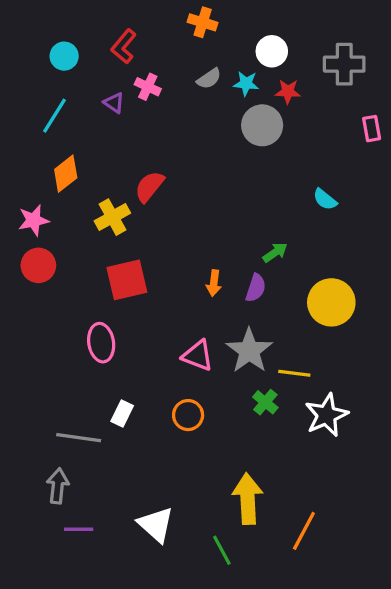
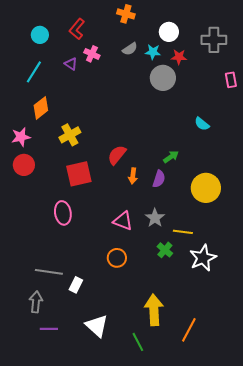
red semicircle: (149, 186) -> (117, 155), moved
gray star: (249, 351) -> (155, 218), size x0.7
white rectangle: (122, 413) -> (76, 285), moved

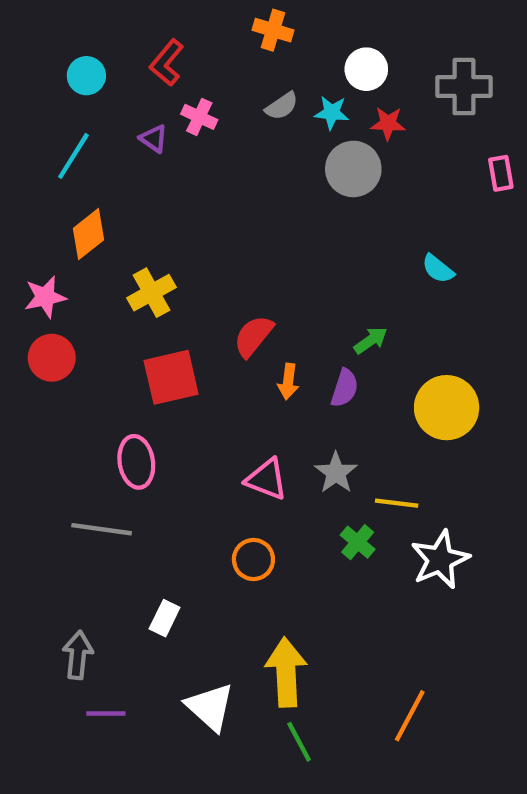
gray line: (49, 272) -> (102, 529), moved
yellow arrow: (154, 310) -> (286, 672), moved

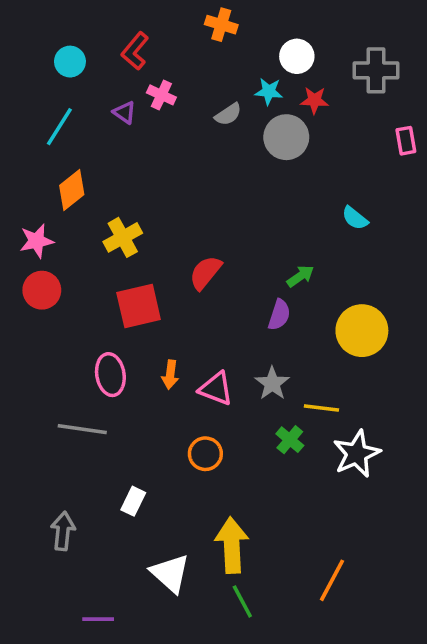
gray semicircle: (282, 106) -> (228, 114), moved
orange arrow: (288, 382) -> (170, 375), moved
purple line: (106, 714) -> (98, 619), moved

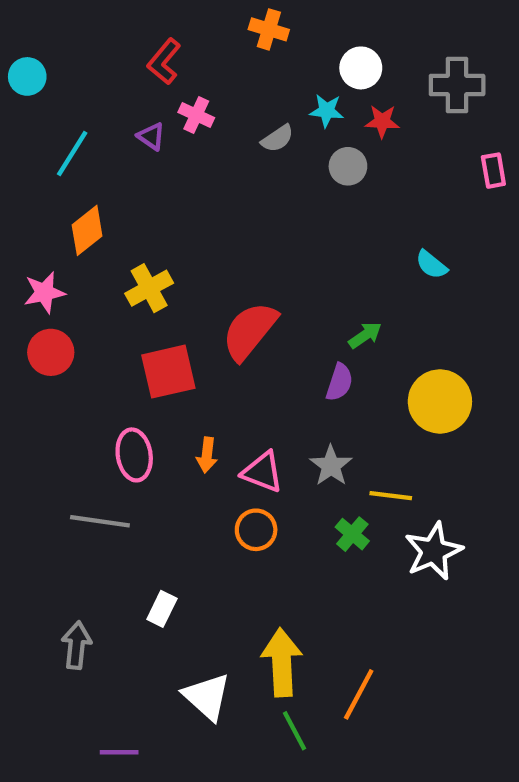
cyan circle: (70, 62) -> (27, 76), moved
gray circle: (286, 137) -> (348, 166), size x0.7
red semicircle: (205, 273) -> (250, 331), size x1.4
orange circle: (205, 454) -> (256, 530), moved
orange line: (332, 580) -> (359, 694), moved

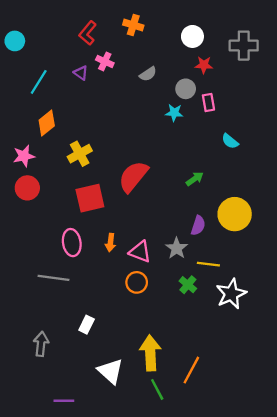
orange cross: (269, 29) -> (133, 25), moved
cyan star: (327, 111) -> (174, 113), moved
pink rectangle: (493, 171) -> (208, 102), moved
purple semicircle: (339, 382) -> (198, 225), moved

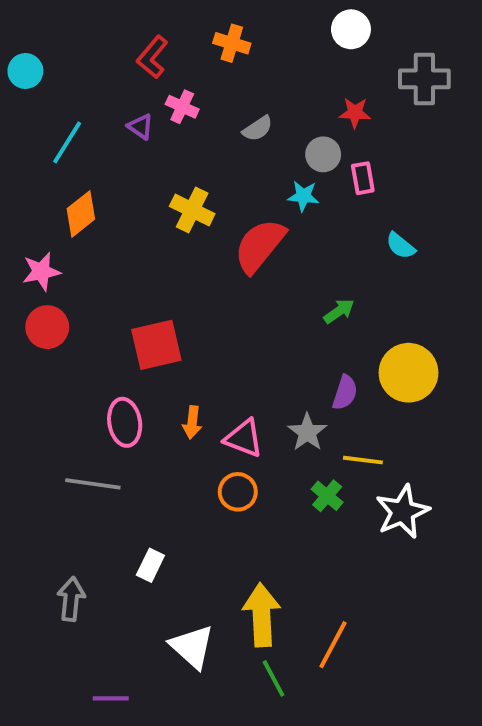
white circle: (192, 36) -> (351, 29), moved
yellow cross: (80, 154) -> (192, 210), moved, turned -35
red semicircle: (133, 176) -> (260, 246), moved

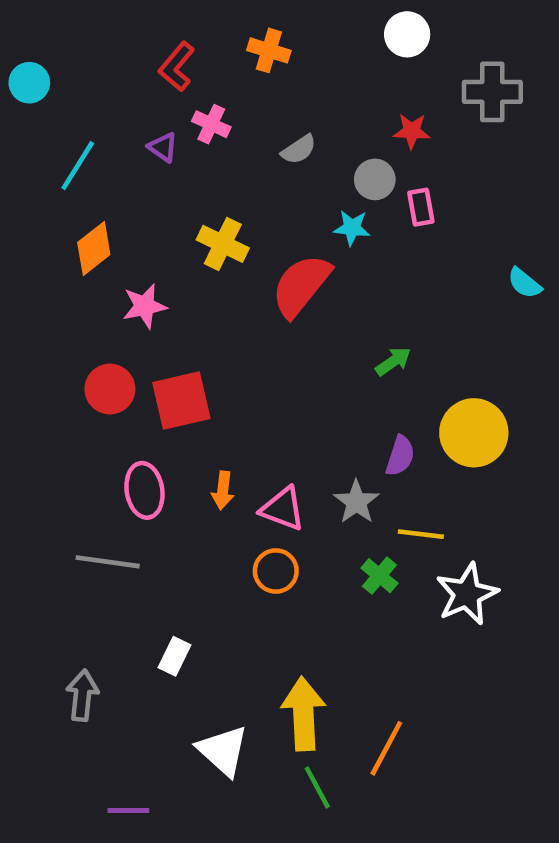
cyan semicircle: (401, 246) -> (525, 283), moved
pink star: (41, 271) -> (144, 306), moved
red circle: (47, 327) -> (110, 389), moved

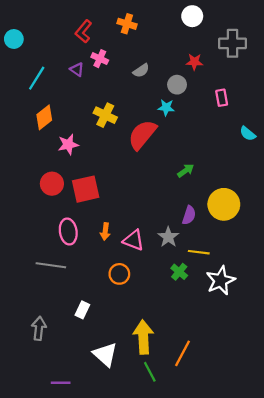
pink rectangle: (421, 207) -> (222, 98), moved
orange circle: (276, 571) -> (119, 274), moved

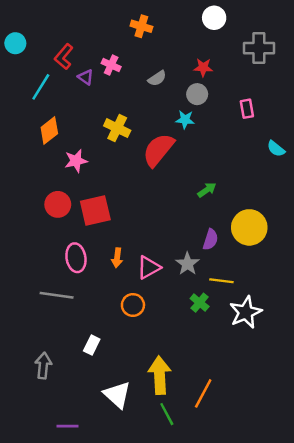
red L-shape: (83, 31) -> (64, 57), moved
red star: (194, 62) -> (203, 67), moved
pink triangle: (134, 240) -> (149, 267), turned -50

